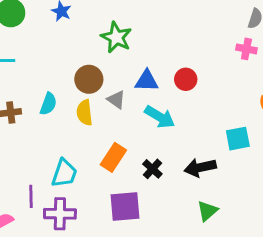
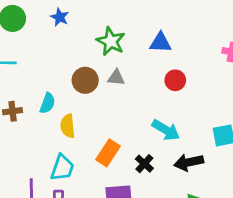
blue triangle: (147, 81) -> (160, 43), moved
gray triangle: (116, 100) -> (116, 78), moved, turned -30
yellow semicircle: (85, 113) -> (68, 126), moved
cyan arrow: (160, 117) -> (166, 130), moved

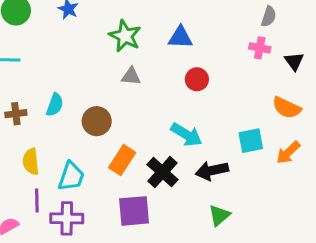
brown circle: (85, 80) -> (97, 121), moved
yellow semicircle: (68, 126) -> (31, 162), moved
black cross: (144, 164) -> (162, 172), size x1.5

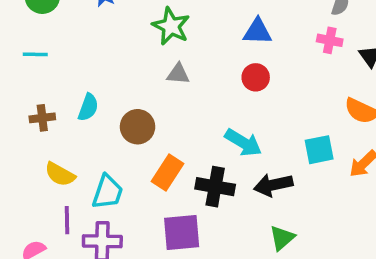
blue triangle: (180, 37) -> (257, 32), moved
yellow semicircle: (31, 162) -> (60, 174), turned -55
black cross: (162, 172) -> (215, 187), turned -32

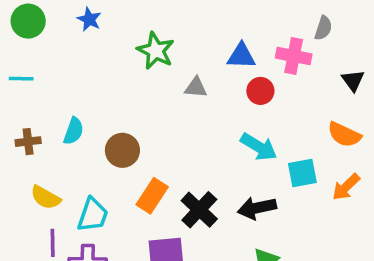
pink cross: (330, 40) -> (294, 56), moved, size x1.4
gray triangle: (178, 74) -> (196, 87), moved
red circle: (256, 77) -> (260, 91), moved
cyan arrow: (243, 143) -> (259, 147), moved
black cross: (215, 187) -> (199, 210), turned 33

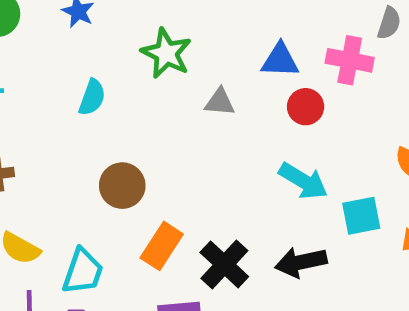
cyan semicircle: (74, 131) -> (92, 97), moved

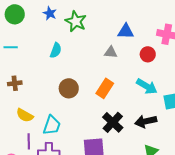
green star: (166, 53) -> (76, 21), moved
blue triangle: (280, 60) -> (126, 31), moved
orange rectangle: (162, 246) -> (105, 88), moved

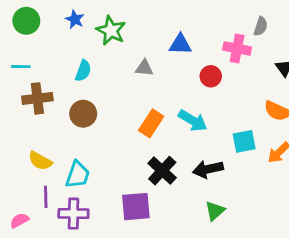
gray triangle: (111, 52) -> (144, 68), moved
brown cross: (15, 83) -> (37, 98), moved, size x1.5
cyan arrow: (147, 86) -> (193, 121), moved
brown circle: (69, 88) -> (83, 114), moved

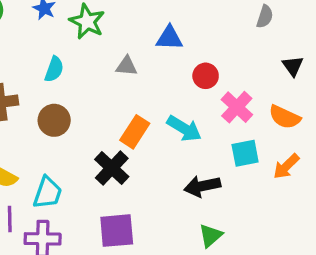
pink cross: (237, 49) -> (237, 107), moved, turned 32
black cross: (162, 171) -> (112, 168), moved

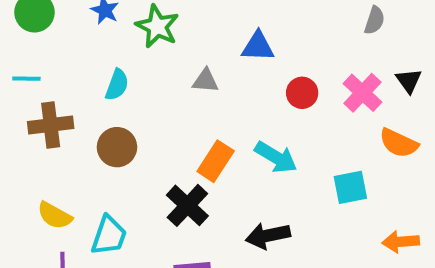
pink cross: (237, 107) -> (362, 93), moved
orange arrow: (286, 166) -> (401, 242), moved, turned 40
black arrow: (202, 186) -> (268, 236), moved

